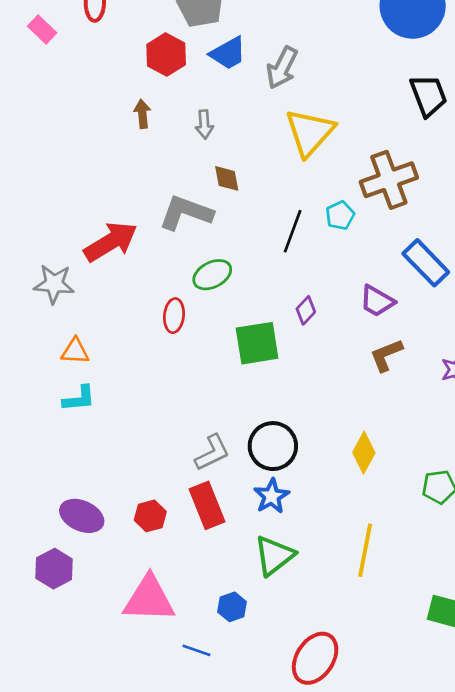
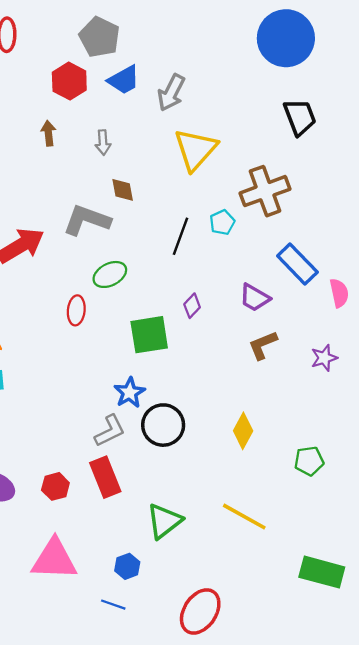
blue star: (272, 496) -> (130, 393), moved
yellow line: (365, 550) -> (244, 517), turned -72
blue line: (196, 650) -> (113, 605), moved

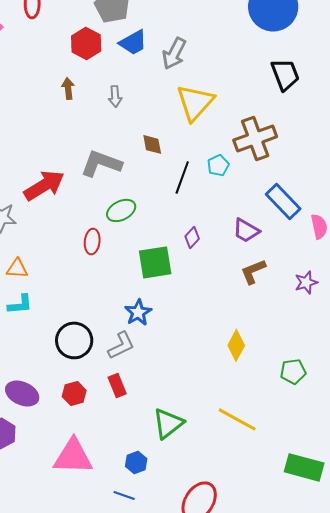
brown diamond: (123, 190) -> (152, 144), moved
black circle: (163, 425) -> (74, 340), moved
red rectangle: (105, 477) -> (117, 385), size x0.7

